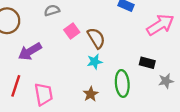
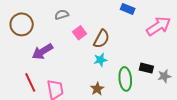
brown semicircle: (96, 38) -> (101, 39), turned 60
black rectangle: (147, 63) -> (146, 68), moved
red line: (16, 86) -> (30, 82), turned -42

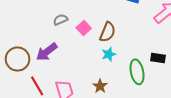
gray semicircle: (62, 15) -> (61, 20), moved
brown circle: (22, 24) -> (17, 59), moved
brown star: (97, 89) -> (100, 86), moved

